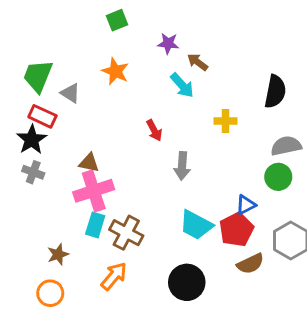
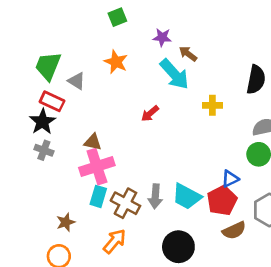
cyan arrow: (182, 85) -> (174, 74), size x1.4
red arrow: (154, 130) -> (150, 114), turned 78
gray arrow: (182, 166) -> (155, 196), moved

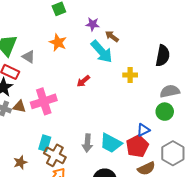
brown triangle: (93, 142) -> (19, 107), moved
pink cross: (97, 167) -> (44, 101), moved
brown cross: (125, 203) -> (55, 155), moved

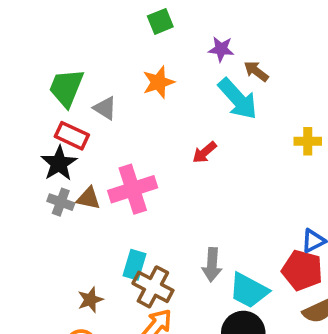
orange star: (58, 42) -> (158, 82), turned 30
yellow cross: (130, 75) -> (308, 141), moved
cyan trapezoid: (111, 143) -> (249, 291), moved
red pentagon: (137, 146) -> (302, 270), turned -30

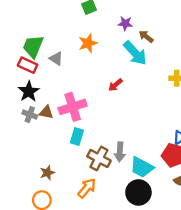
red rectangle: (72, 136) -> (28, 65), moved
cyan rectangle: (135, 265) -> (77, 136), moved
brown cross: (153, 287) -> (99, 158), moved

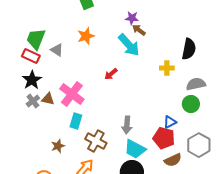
purple star: (125, 23) -> (132, 18), moved
pink cross: (73, 107) -> (72, 94), turned -35
gray cross: (30, 115) -> (33, 101), turned 32
gray arrow: (120, 152) -> (127, 125), moved
brown star: (47, 173) -> (58, 146), moved

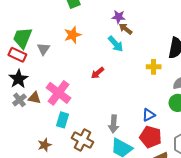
cyan arrow: (129, 45) -> (116, 44), size x0.7
gray triangle: (57, 50) -> (44, 49), turned 32
blue triangle: (170, 122) -> (149, 115), moved

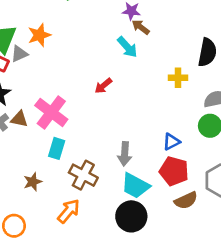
orange star: (73, 35) -> (39, 35), moved
gray triangle: (44, 49) -> (19, 54), moved, turned 32

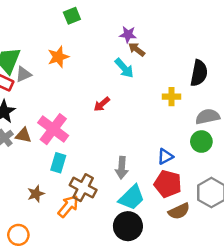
orange star: (39, 35) -> (58, 57), moved
cyan trapezoid: (135, 186) -> (132, 198), turned -72
orange arrow: (69, 211) -> (68, 206), moved

